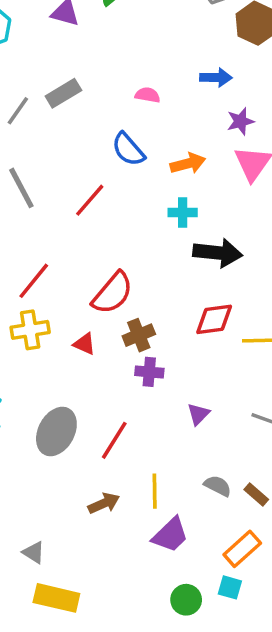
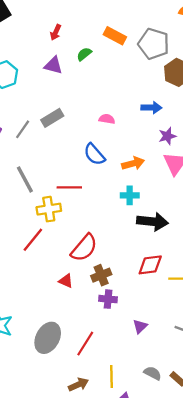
red line: (90, 200) -> (69, 187), turned 50
yellow cross: (30, 330) -> (49, 209), moved

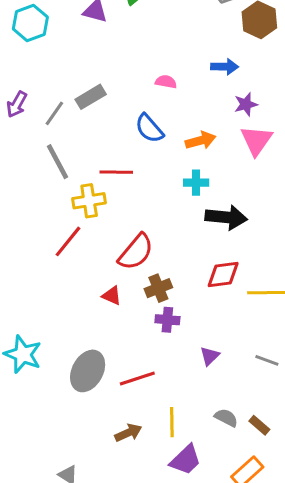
gray rectangle: (52, 118) -> (91, 97), moved
gray line: (23, 129) -> (54, 113), moved
red line: (85, 344) -> (137, 378), turned 40

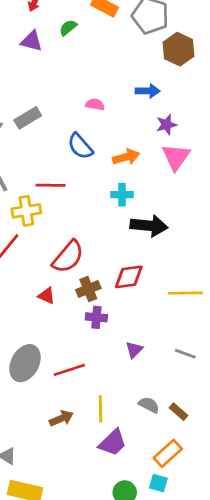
red diamond: (223, 275) -> (129, 277), moved

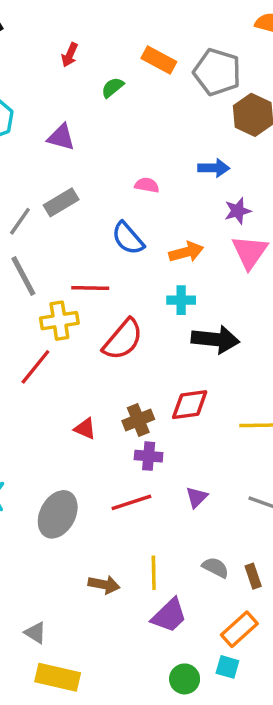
purple triangle: (32, 41) -> (61, 137), moved
red semicircle: (68, 257) -> (123, 339), moved
red line: (69, 370) -> (131, 502), moved
brown rectangle: (179, 412) -> (253, 576), turned 30
brown arrow: (61, 418) -> (104, 585), turned 35

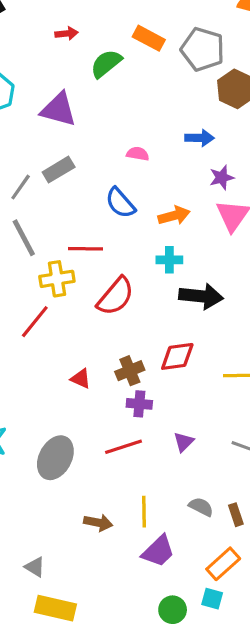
red arrow: (70, 55) -> (66, 33), turned -120
green semicircle: (113, 87) -> (106, 64), size x1.5
purple triangle: (61, 137) -> (59, 109), size x1.4

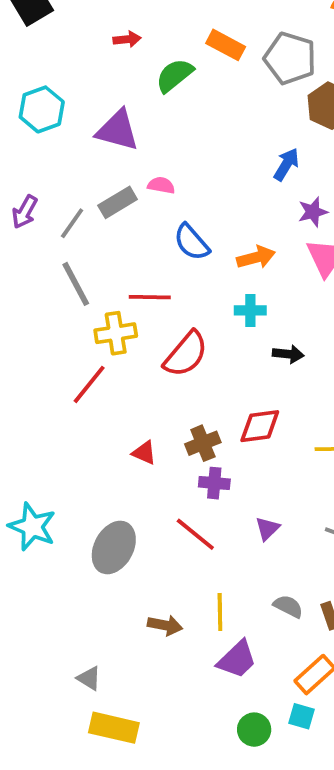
blue arrow: (199, 138) -> (286, 164), turned -60
pink semicircle: (138, 154) -> (161, 185), moved
black arrow: (201, 296) -> (288, 354), size x0.6
red line: (123, 447) -> (195, 534), turned 57

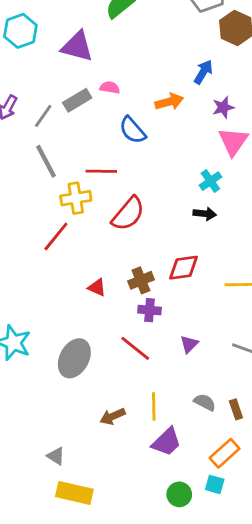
orange arrow: (256, 257) -> (169, 102), moved
cyan cross: (250, 310) -> (210, 181), moved, turned -35
brown arrow: (165, 625) -> (113, 416), turned 145

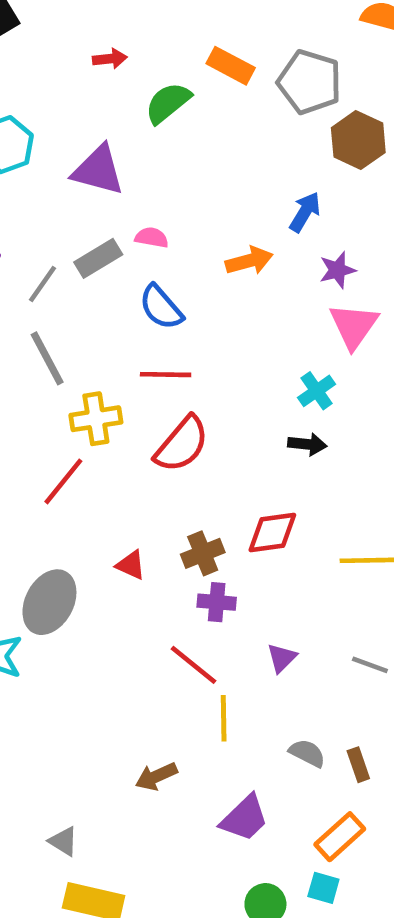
blue semicircle: (132, 130) -> (161, 307), moved
red line: (101, 171) -> (166, 375), moved
gray ellipse: (74, 358) -> (49, 602), moved
yellow line: (154, 406) -> (224, 718), moved

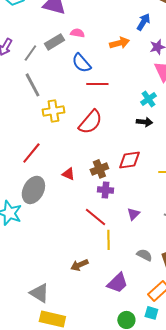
red line: (166, 375) -> (97, 84), moved
red line: (63, 481) -> (31, 153), moved
gray triangle: (63, 841) -> (39, 293), size x1.5

